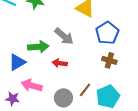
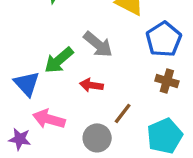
green arrow: (38, 47) -> (59, 60), turned 144
blue triangle: (17, 62) -> (27, 84), turned -42
brown line: (85, 90) -> (123, 113), moved

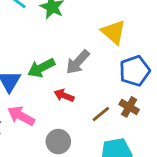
gray arrow: (98, 44) -> (78, 62), turned 80
brown line: (123, 113) -> (101, 114), moved

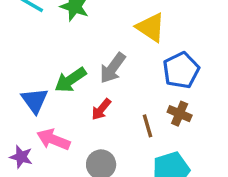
red arrow: (64, 95) -> (101, 109), turned -66
brown line: (101, 114) -> (147, 126), turned -60

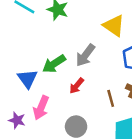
pink arrow: (53, 140) -> (41, 108), turned -90

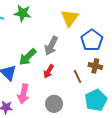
yellow triangle: (114, 26) -> (70, 18), turned 42

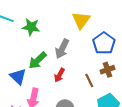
green star: (23, 13) -> (31, 27), moved
brown cross: (95, 66) -> (107, 70), turned -32

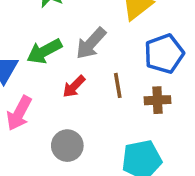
brown line: (89, 80) -> (118, 85), moved

